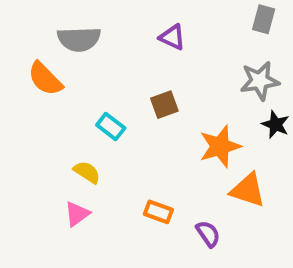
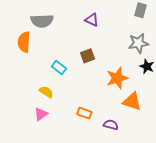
orange semicircle: (45, 79) -> (24, 42), turned 48
purple semicircle: (208, 234) -> (111, 125), turned -40

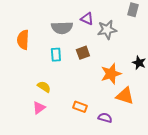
gray semicircle: (42, 21) -> (62, 28), moved
gray star: (138, 43) -> (107, 30), moved
cyan rectangle: (59, 67) -> (56, 55), moved, turned 48

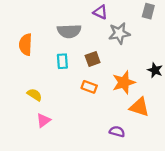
purple triangle: (87, 19) -> (100, 12), moved
yellow semicircle: (44, 87) -> (35, 95), moved
orange rectangle: (80, 107) -> (89, 87), moved

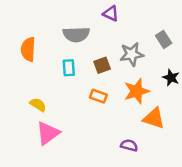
gray rectangle: (148, 11) -> (164, 39), moved, turned -48
gray star: (119, 33) -> (132, 54), moved
pink triangle: (43, 120) -> (48, 133), size x1.5

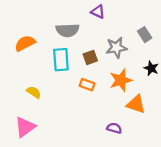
orange semicircle: (28, 49) -> (25, 43), turned 60
cyan rectangle: (69, 68) -> (61, 60), size x1.5
pink triangle: (48, 133) -> (25, 127), moved

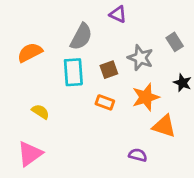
gray semicircle: (67, 30) -> (81, 37), turned -60
gray star: (116, 48) -> (140, 58), turned 30

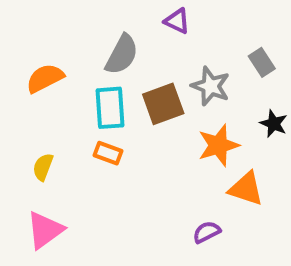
brown square: (109, 70) -> (163, 104), size x1.5
orange rectangle: (105, 102) -> (108, 153), moved
yellow semicircle: (40, 112) -> (43, 167), moved, turned -102
purple semicircle: (138, 155) -> (207, 232), turned -42

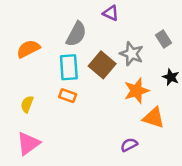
brown square: (163, 104) -> (102, 65), turned -30

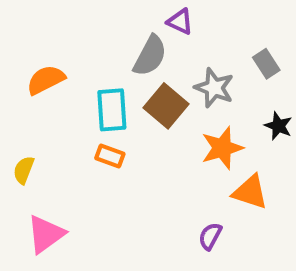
gray semicircle: (76, 34) -> (150, 56), moved
yellow semicircle: (27, 104) -> (24, 170), moved
purple semicircle: (129, 145) -> (210, 236), turned -35

